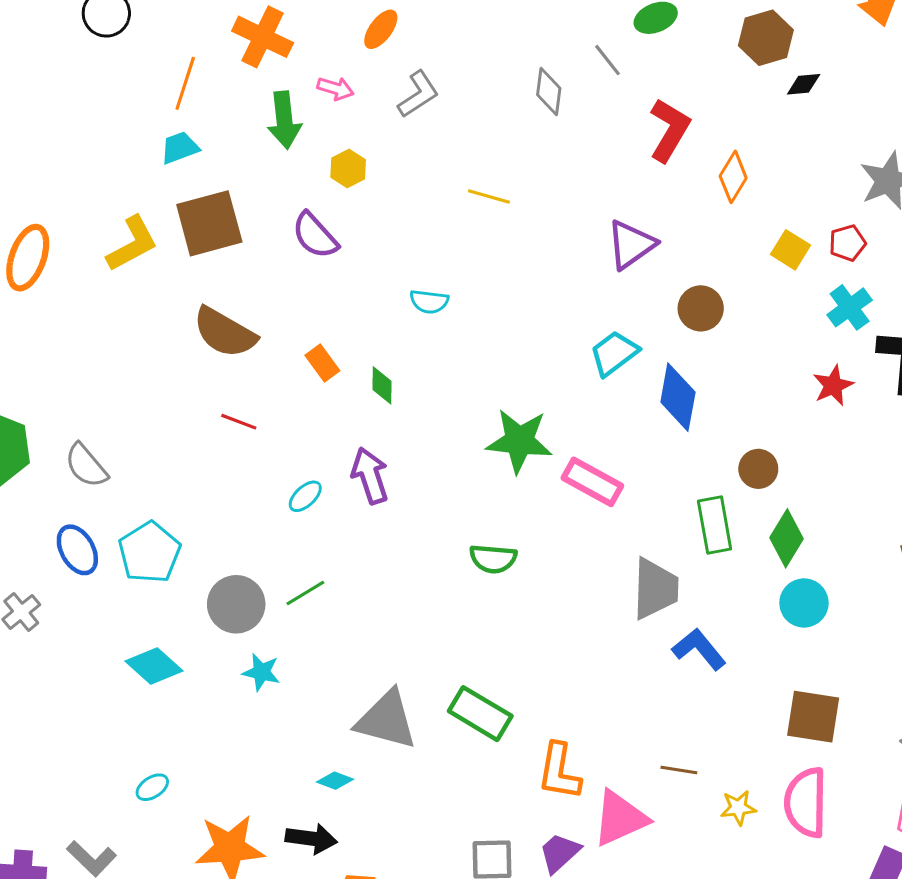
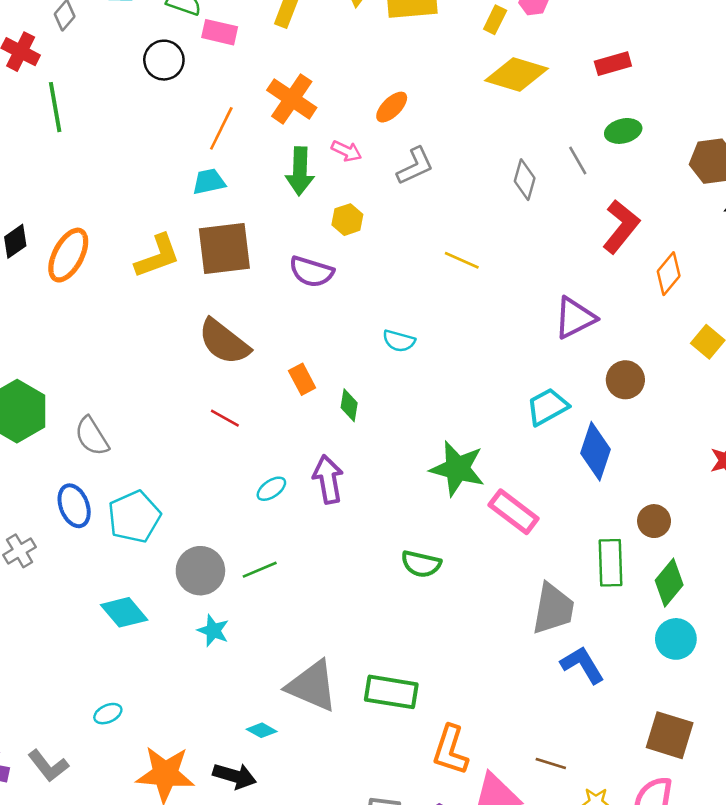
purple semicircle: (315, 236) -> (311, 272), turned -39
green rectangle: (480, 714) -> (391, 692), turned -30

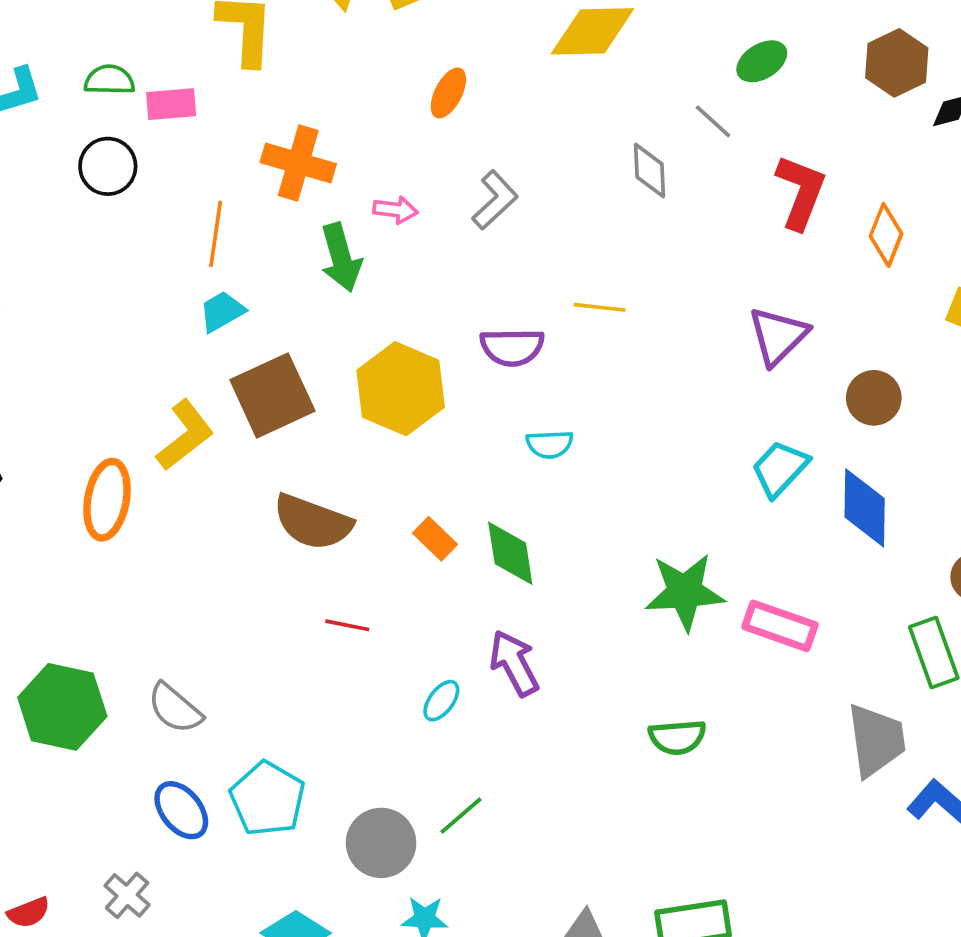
orange ellipse: (392, 107) -> (448, 93), moved
yellow hexagon: (347, 220) -> (401, 389), moved, size x2.0
orange ellipse: (68, 255) -> (107, 500), moved
purple semicircle: (311, 272) -> (512, 347), moved
green diamond: (349, 405) -> (510, 553), size x1.5

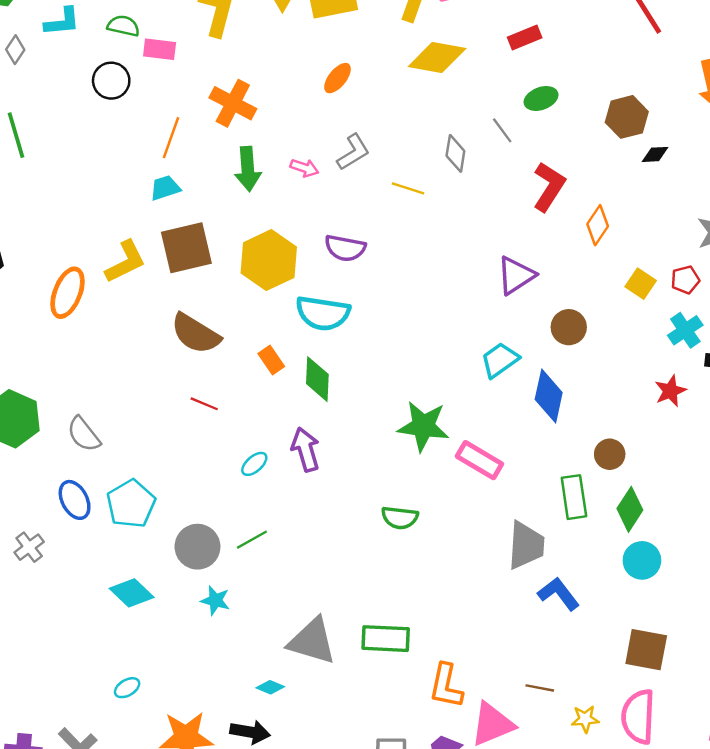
pink arrow: (395, 210) -> (304, 168), moved
yellow line: (600, 307) -> (408, 188), moved
cyan semicircle: (550, 444) -> (323, 313), moved, size x1.8

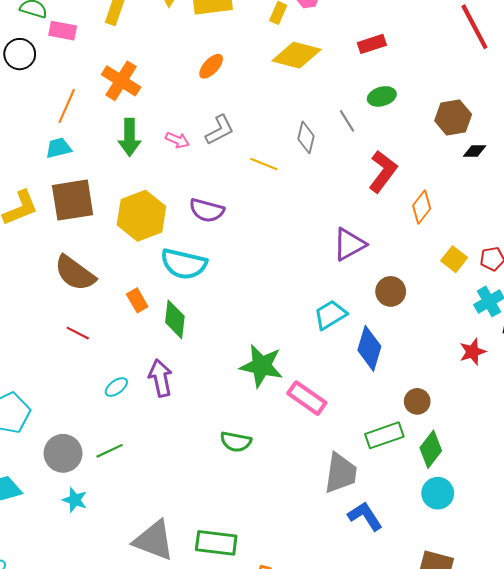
green rectangle: (574, 497) -> (384, 435), turned 75

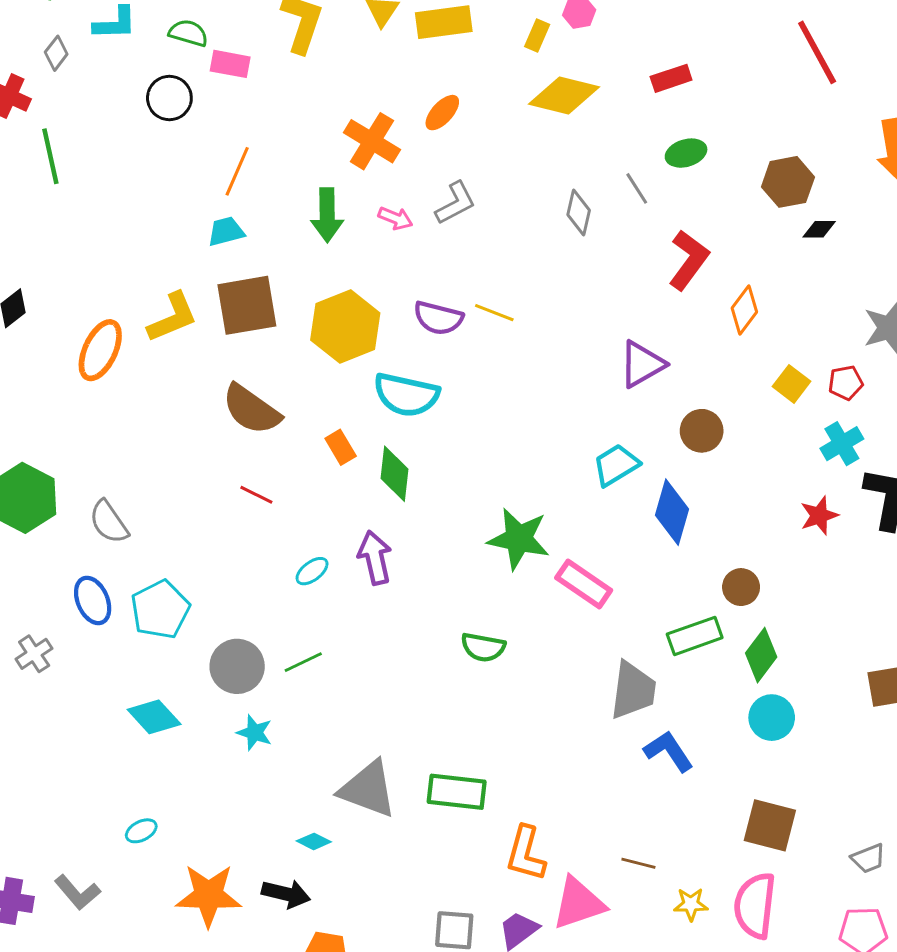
orange cross: (121, 81) -> (372, 141), moved
yellow line: (264, 164) -> (494, 313), moved

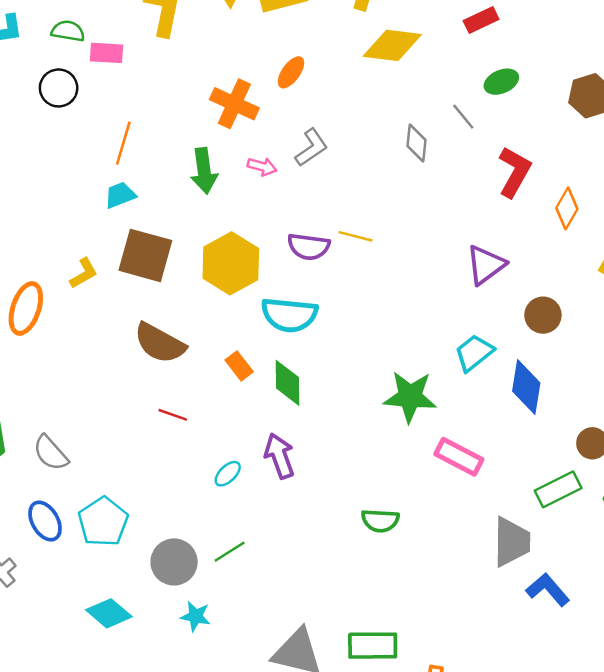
brown square: (247, 305) -> (145, 255), turned 32
yellow L-shape: (173, 317) -> (84, 273), size x0.7
green star: (519, 539) -> (410, 397), moved

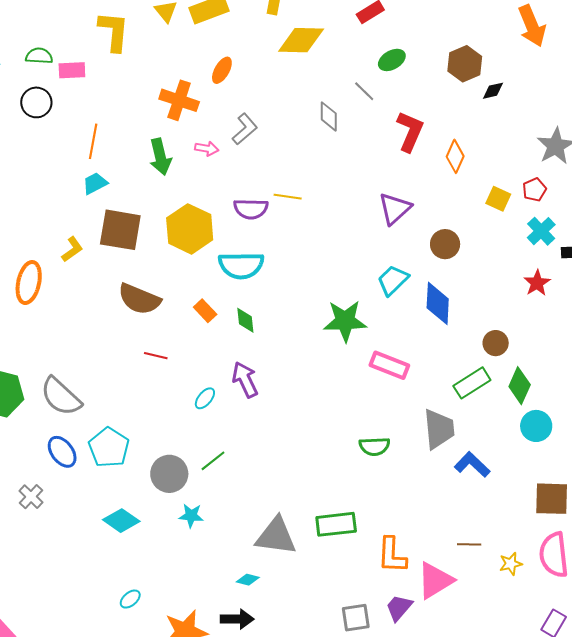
green diamond: (288, 383) -> (245, 320), size x0.7
gray semicircle: (51, 453) -> (61, 397), size x1.4
green semicircle: (380, 521) -> (374, 446), moved

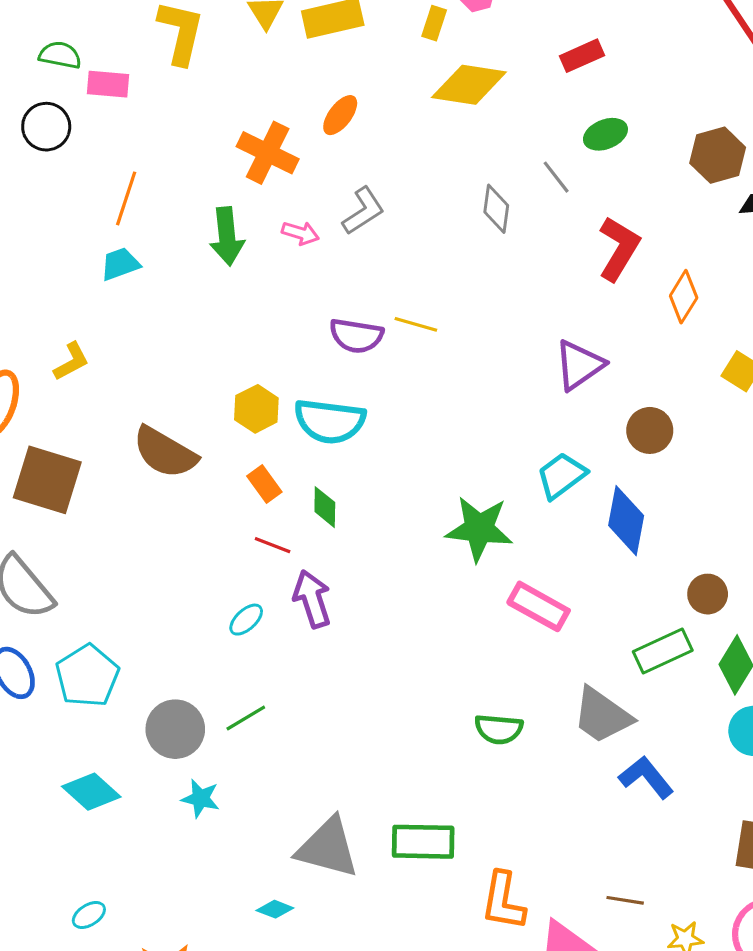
yellow hexagon: (190, 229) -> (256, 409), moved, size x0.6
brown square: (120, 230) -> (47, 480), moved
red line: (156, 356) -> (273, 545), moved
gray trapezoid: (439, 429) -> (602, 715), turned 123

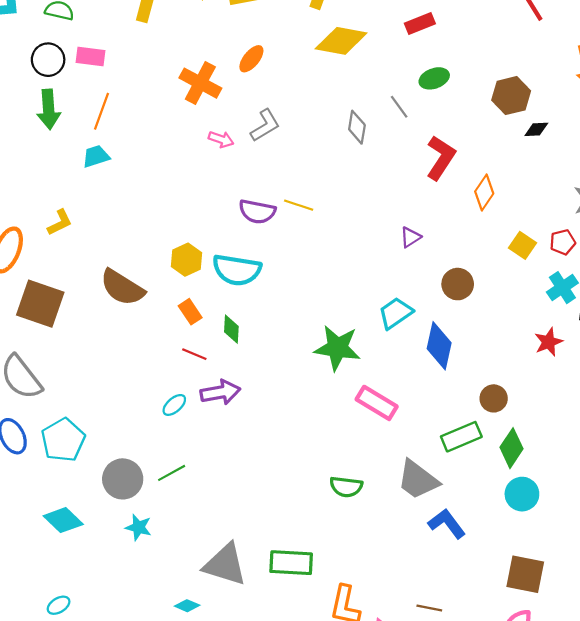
pink rectangle: (108, 84) -> (90, 57), moved
green arrow: (227, 236) -> (49, 109), moved
purple triangle: (579, 365) -> (410, 237), size x0.6
purple arrow: (312, 599) -> (220, 392), turned 96

